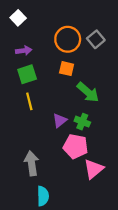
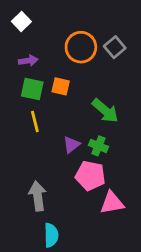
orange square: (67, 69) -> (61, 86), moved
green square: (27, 74) -> (32, 89), turned 30
pink triangle: (94, 169) -> (112, 203), turned 30

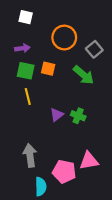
white square: (21, 21) -> (26, 17), moved, turned -32
gray square: (115, 47) -> (94, 49), moved
green arrow: (105, 111) -> (84, 75), moved
pink pentagon: (90, 176) -> (64, 172), moved

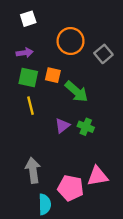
white square: (26, 17) -> (28, 19), turned -32
green arrow: (84, 75) -> (76, 92), moved

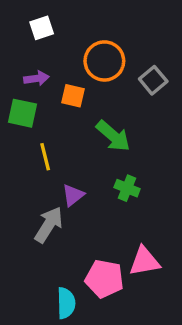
orange square: (53, 75) -> (73, 96), moved
green square: (28, 77) -> (23, 113), moved
purple triangle: (62, 126) -> (73, 195), moved
gray arrow: (33, 170) -> (49, 225), moved, turned 40

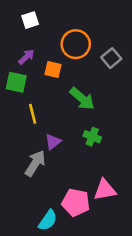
purple arrow: (36, 78) -> (26, 57), turned -36
cyan semicircle: (66, 303) -> (48, 220), turned 35

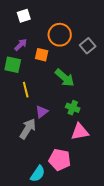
pink triangle: (105, 190) -> (80, 132), moved

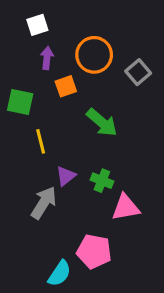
purple arrow: (21, 45) -> (47, 58), moved, turned -40
orange square: (42, 55) -> (66, 86), turned -32
green cross: (73, 108) -> (102, 181), moved

